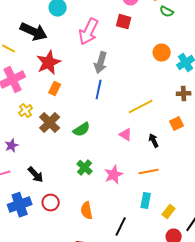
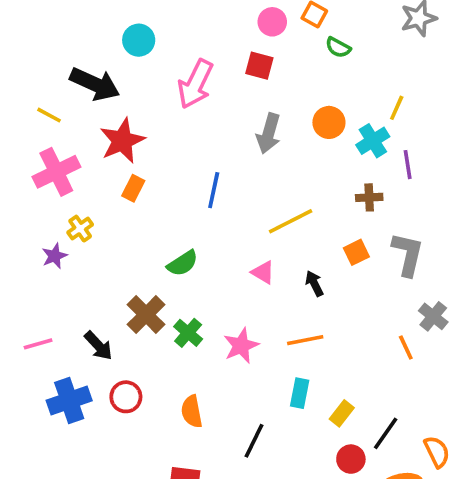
gray arrow: (101, 63) -> (269, 133), moved
brown cross: (50, 123) -> (146, 315), moved
purple star: (12, 146) -> (55, 256), moved

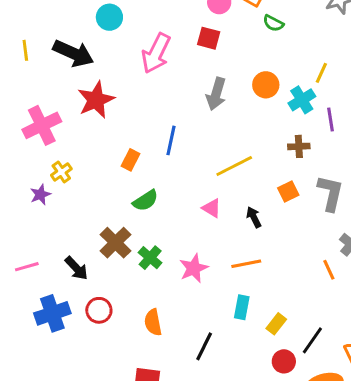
yellow line: (49, 115) -> (25, 50), moved, turned 55
orange rectangle: (133, 188) -> (130, 160), moved

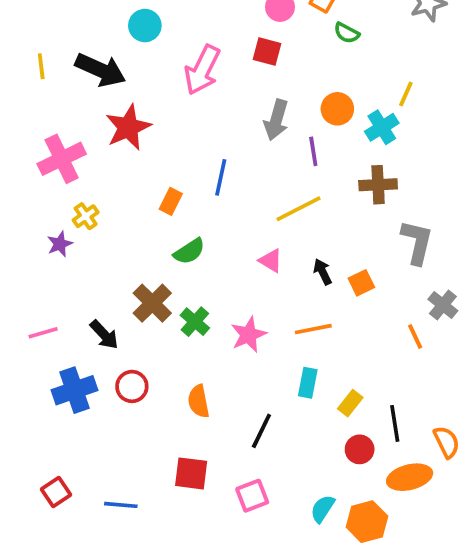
purple line: (330, 119) -> (313, 151), moved
brown cross: (299, 146) -> (378, 185), size x1.4
orange square: (288, 192) -> (361, 283), moved
black line: (312, 340) -> (395, 423), turned -44

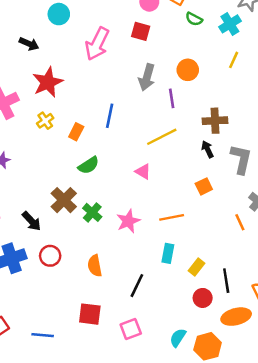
black arrow: (100, 70) -> (29, 44), size x0.6
cyan cross: (382, 127) -> (230, 24), moved
yellow cross: (86, 216) -> (45, 121), moved
black arrow: (323, 272) -> (208, 149), moved

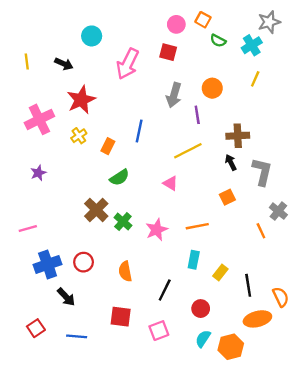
black arrow: (32, 221) -> (66, 297), moved
red circle: (203, 298) -> (201, 309), moved

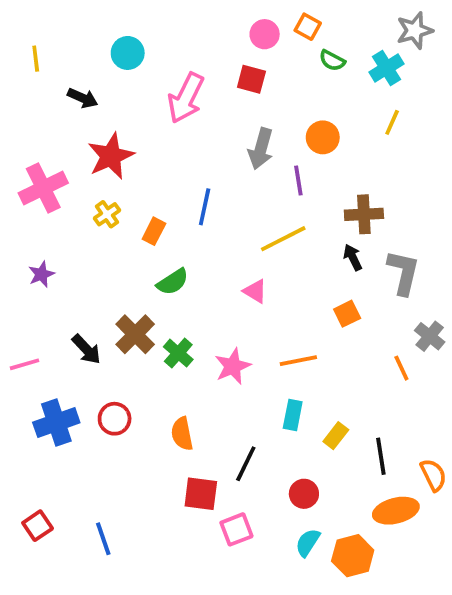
yellow line: (27, 61) -> (36, 59), moved
black arrow: (66, 297) -> (86, 349), moved
red square: (121, 317) -> (201, 494), moved
blue line: (77, 336) -> (103, 539), turned 66

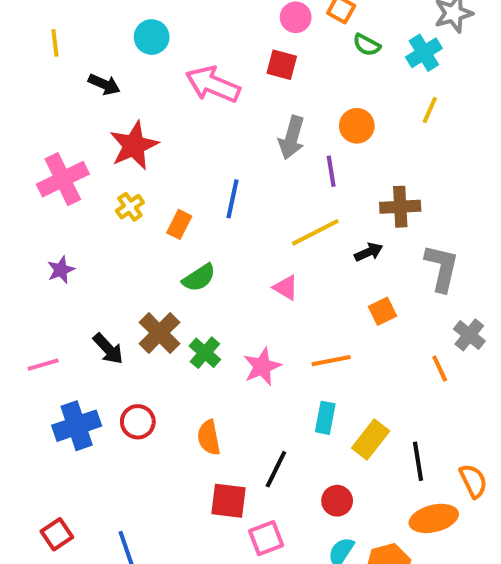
pink arrow: (186, 98) -> (213, 84), turned 87
black arrow: (353, 257) -> (369, 252), moved, turned 92
yellow rectangle: (336, 436) -> (371, 440), size x1.4

